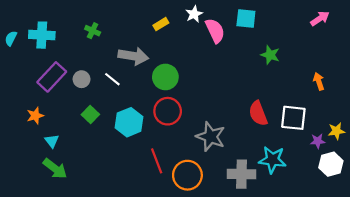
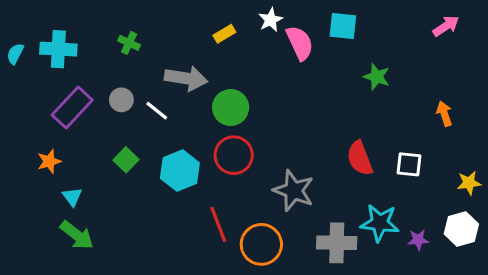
gray circle: (82, 79) -> (121, 100), moved
white square: (293, 118) -> (409, 164), size x0.7
purple star: (318, 141) -> (418, 240), moved

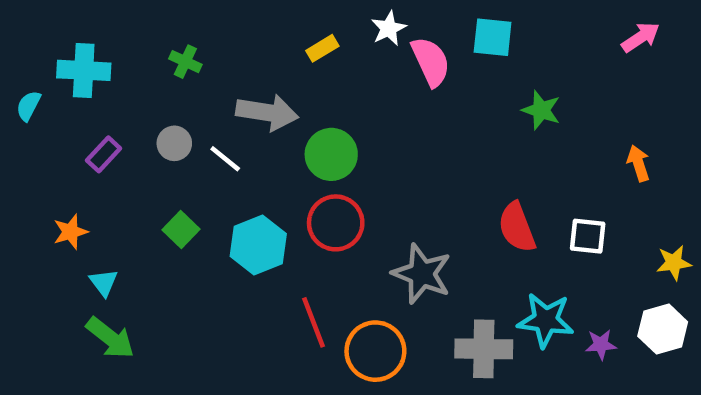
cyan semicircle: (15, 54) -> (28, 106), moved
purple rectangle: (72, 108) -> (104, 154), size x0.6

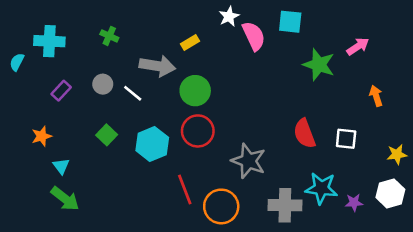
pink arrow: (641, 37) -> (358, 46), moved
yellow rectangle: (322, 48) -> (190, 42), moved
green star: (541, 110) -> (319, 65), size x1.4

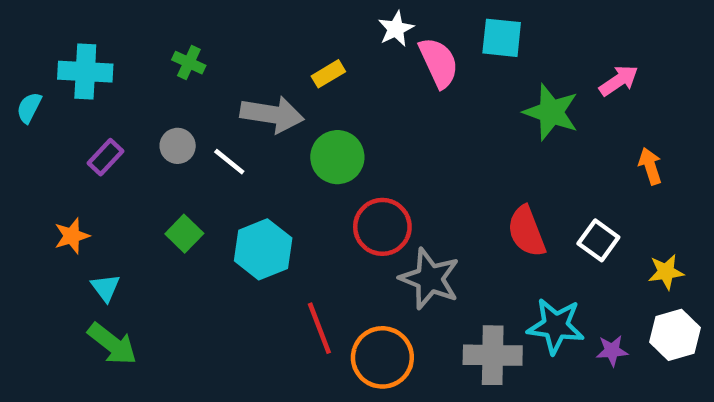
red circle: (198, 131) -> (382, 227), moved
white square: (346, 139) -> (598, 240), turned 30
yellow star: (397, 154) -> (666, 272), moved

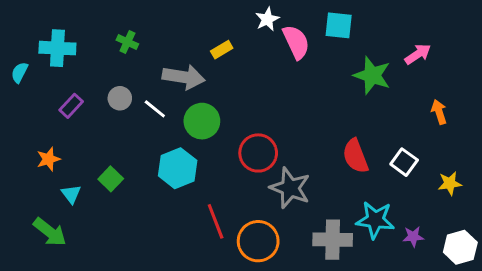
green circle: (337, 157) -> (202, 121), moved
green square: (184, 234) -> (111, 179), moved
white hexagon: (675, 335) -> (460, 247), moved
green arrow: (112, 344) -> (50, 232), moved

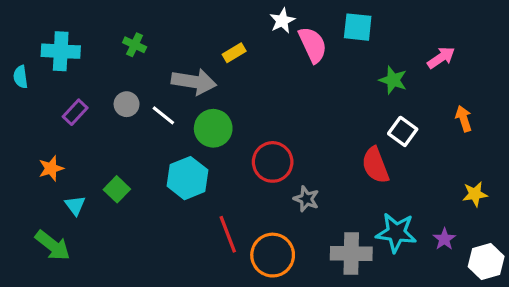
cyan semicircle: (19, 72) -> (21, 77), turned -35
green star: (372, 75) -> (393, 80), size x0.7
white square: (404, 162) -> (403, 131), moved
gray star: (290, 188) -> (306, 199), size x0.6
purple star: (413, 237) -> (444, 239), moved, turned -30

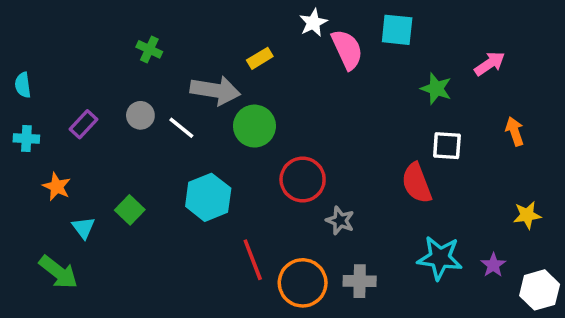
cyan cross: (61, 51) -> (26, 139), moved, size x0.6
green circle: (213, 128) -> (254, 126), moved
white square: (403, 131) -> (447, 146), turned -32
orange star: (51, 168) -> (57, 187), turned -30
gray cross: (351, 253) -> (360, 281), moved, size x0.7

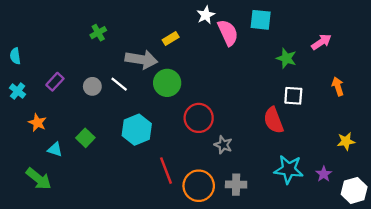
green cross: (149, 49) -> (98, 33), turned 35
gray circle: (140, 115) -> (92, 86), moved
cyan cross: (26, 139) -> (18, 91), turned 35
cyan triangle: (83, 228) -> (55, 149), turned -35

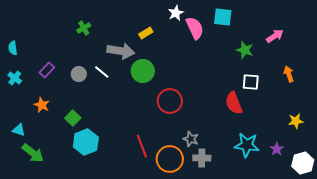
orange star: (37, 123) -> (42, 105), moved
cyan hexagon: (137, 130) -> (86, 142), moved
gray star: (223, 145) -> (191, 139), moved
cyan triangle: (55, 149) -> (19, 130), moved

